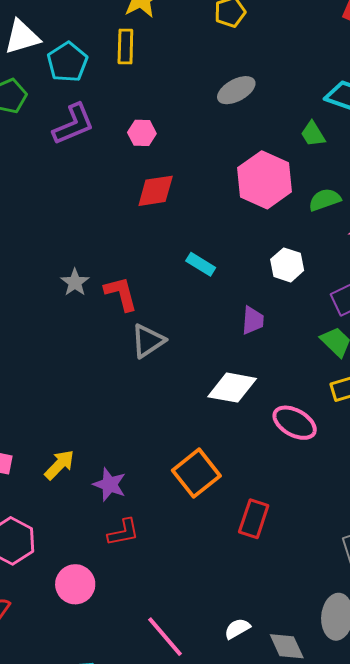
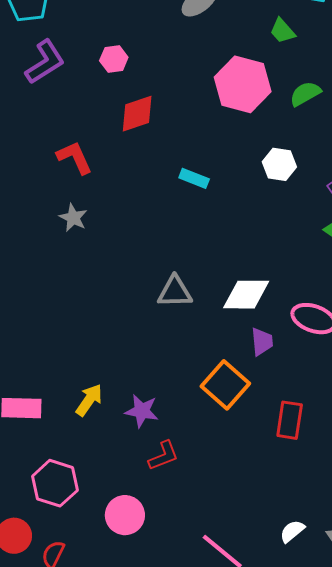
red L-shape: (121, 294) -> (75, 157), moved
purple trapezoid: (253, 320) -> (262, 342), moved
gray triangle: (148, 341) -> (175, 292), moved, turned 42

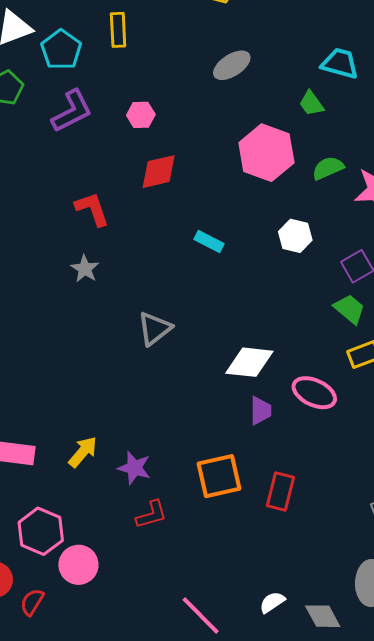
gray triangle: (175, 292) -> (155, 329), moved, turned -42
orange square: (225, 385) -> (219, 476), moved, turned 30
pink circle: (125, 515) -> (78, 565), moved

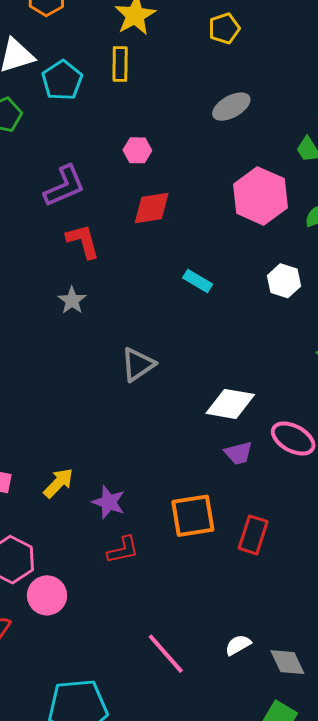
purple L-shape: (72, 111) -> (64, 186), moved
purple trapezoid: (261, 411) -> (238, 453), turned 72

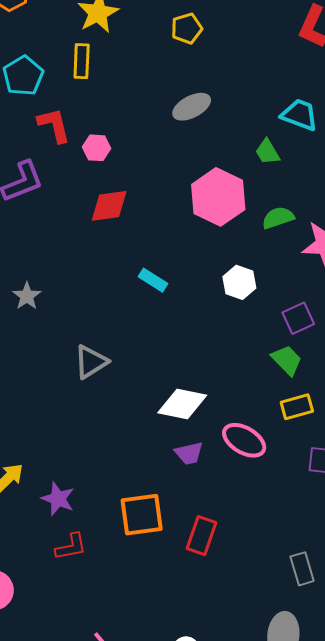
red L-shape: (83, 241) -> (54, 125), moved

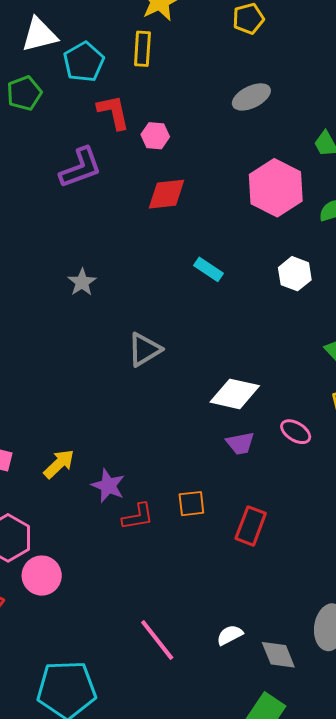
pink ellipse: (244, 440) -> (296, 432), size x0.7
orange square: (142, 515) -> (191, 504), size x0.6
red L-shape: (71, 547) -> (138, 517), moved

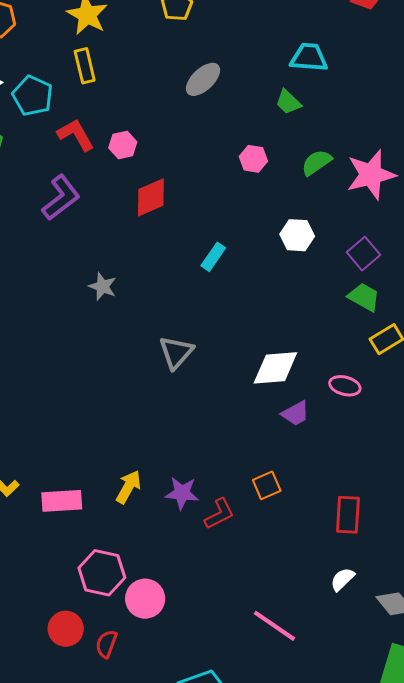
pink hexagon: (276, 188) -> (253, 159), size x0.5
cyan rectangle: (208, 269) -> (213, 257), turned -72
gray star: (82, 282) -> (103, 287), moved
red rectangle: (251, 526) -> (348, 515), moved
white semicircle: (230, 635) -> (342, 579), moved

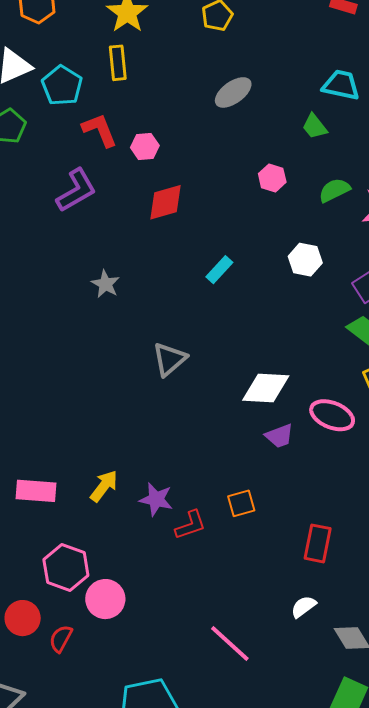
pink ellipse: (345, 386) -> (332, 415), size x1.4

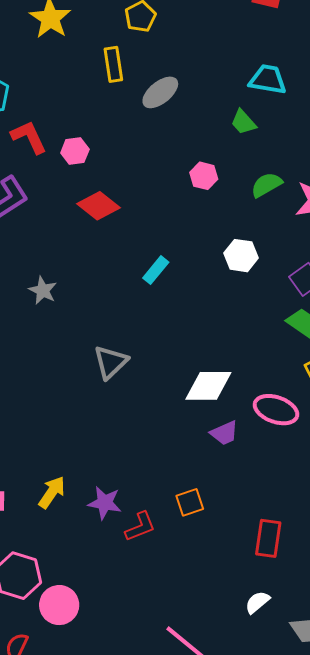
yellow rectangle: (118, 63) -> (113, 64), moved
red diamond: (165, 202) -> (98, 206), turned 57

